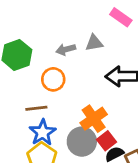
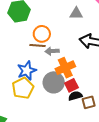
gray arrow: (66, 49) -> (52, 51), moved
brown line: (36, 108) -> (38, 46), moved

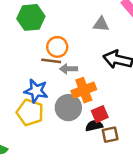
blue star: (27, 70) -> (36, 91), turned 30
red square: (71, 85) -> (100, 114), moved
yellow pentagon: (23, 88) -> (30, 112), turned -30

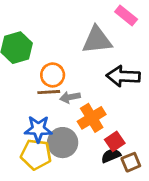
gray triangle: (101, 24) -> (97, 40), size x1.6
gray circle: (68, 108) -> (63, 143), moved

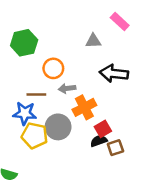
gray triangle: (97, 40) -> (93, 41), size x0.6
brown line: (49, 92) -> (36, 94), moved
blue star: (38, 129) -> (25, 113), moved

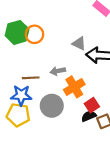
gray triangle: (93, 41) -> (79, 43), moved, turned 32
orange circle: (53, 68) -> (34, 34), moved
yellow pentagon: (35, 136) -> (18, 115), moved

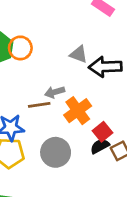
brown line: (31, 78) -> (39, 105), moved
gray circle: (52, 106) -> (56, 152), moved

